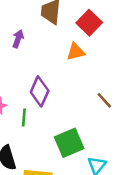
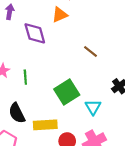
purple diamond: (40, 91) -> (35, 33), moved, turned -30

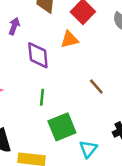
green line: (25, 77) -> (42, 97), moved

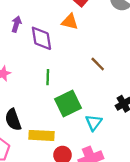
purple arrow: (14, 26) -> (16, 24), moved
orange triangle: (69, 39) -> (70, 22), turned 30

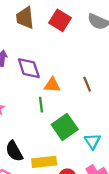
orange triangle: (70, 22) -> (52, 85), moved
brown line: (98, 64) -> (87, 84), turned 32

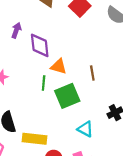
green square: (65, 127) -> (67, 96), moved
cyan triangle: (92, 141) -> (85, 129), turned -42

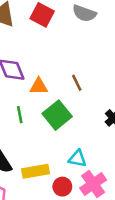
green line: (44, 83) -> (20, 115), moved
cyan triangle: (85, 129) -> (78, 159), moved

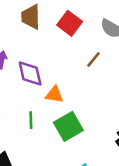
brown line: (77, 83) -> (93, 59), moved, turned 56

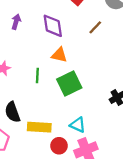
purple diamond: (30, 73) -> (53, 26), moved

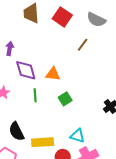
purple diamond: (53, 26) -> (26, 70), moved
green square: (69, 83) -> (65, 99), size x0.6

